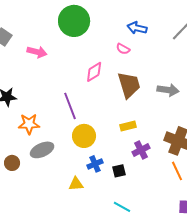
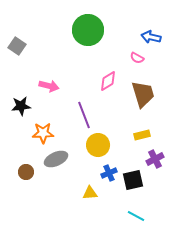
pink arrow: (37, 52) -> (49, 86), moved
black square: (119, 171) -> (133, 180), size x1.5

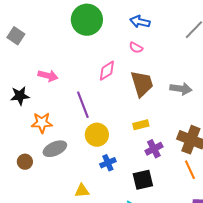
blue arrow: (151, 37) -> (140, 22), moved
black square: (133, 180) -> (143, 180), moved
yellow triangle: (90, 193) -> (82, 191), moved

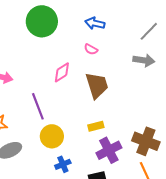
gray arrow: (181, 89) -> (144, 60), moved
purple cross: (154, 149) -> (109, 150), size x1.4

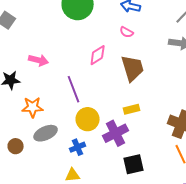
purple cross: (109, 150) -> (116, 133), moved
blue cross: (63, 164) -> (78, 147), moved

